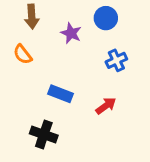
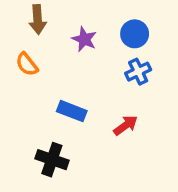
blue circle: (106, 18) -> (135, 34), moved

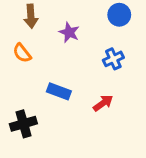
blue circle: (135, 34) -> (119, 15), moved
black cross: (52, 160) -> (23, 124), moved, turned -35

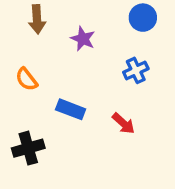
orange semicircle: (22, 53) -> (26, 79), moved
red arrow: (103, 103) -> (123, 123), turned 78

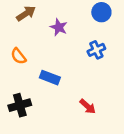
brown arrow: (37, 19) -> (26, 13), turned -120
red arrow: (123, 123) -> (88, 106), moved

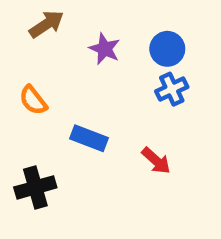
blue circle: (101, 12) -> (167, 49), moved
red arrow: (88, 106) -> (156, 161), moved

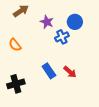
blue cross: (172, 89) -> (62, 37), moved
blue rectangle: (89, 138) -> (49, 71), moved, turned 35

